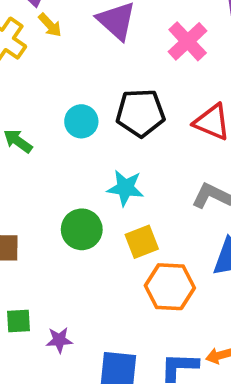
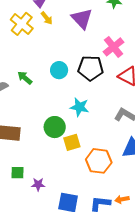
pink cross: (188, 41) -> (113, 47), moved
yellow square: (142, 242) -> (72, 142), moved

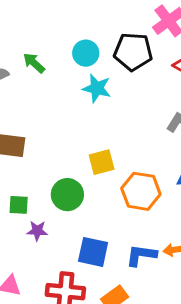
cyan star: (79, 107) -> (97, 88), moved
green circle: (55, 127) -> (67, 195), moved
purple star: (38, 184) -> (37, 231), moved

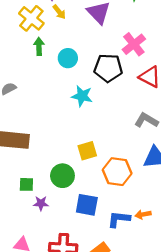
cyan circle: (86, 53) -> (68, 58), moved
green arrow: (34, 63) -> (39, 46), moved, turned 48
blue square: (93, 252) -> (87, 205), moved

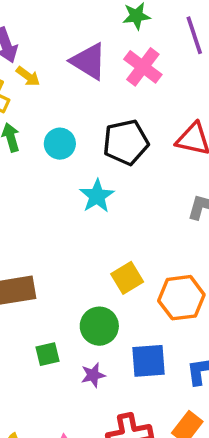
pink cross: (134, 44) -> (143, 67), moved
cyan star: (82, 96) -> (97, 196), turned -30
purple star: (41, 203) -> (93, 375), moved

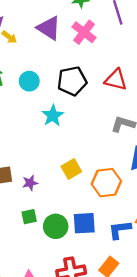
green circle: (99, 326) -> (56, 226), moved
green square: (48, 354) -> (29, 217), moved
purple star: (93, 375) -> (30, 183), moved

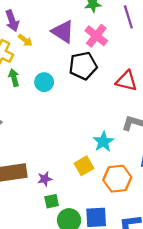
black pentagon: (72, 81) -> (83, 66), moved
cyan star: (53, 116) -> (103, 142), moved
green square: (29, 217) -> (52, 201), moved

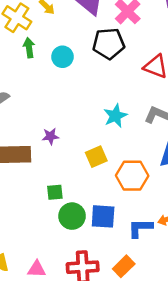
cyan star: (103, 142) -> (115, 116), moved
purple star: (45, 179) -> (50, 136), moved

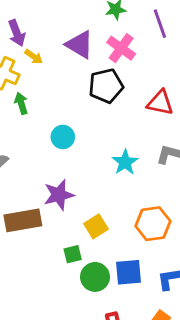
cyan circle: (62, 57) -> (63, 137), moved
purple star: (50, 136) -> (59, 195), size x1.6
yellow square: (96, 157) -> (96, 226), moved

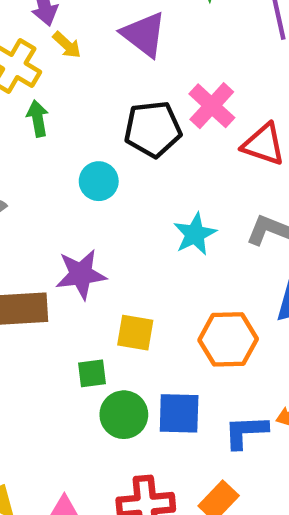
pink cross: (121, 48) -> (212, 106), moved
black pentagon: (106, 86) -> (153, 129), moved
yellow square: (96, 226) -> (135, 333), turned 35

